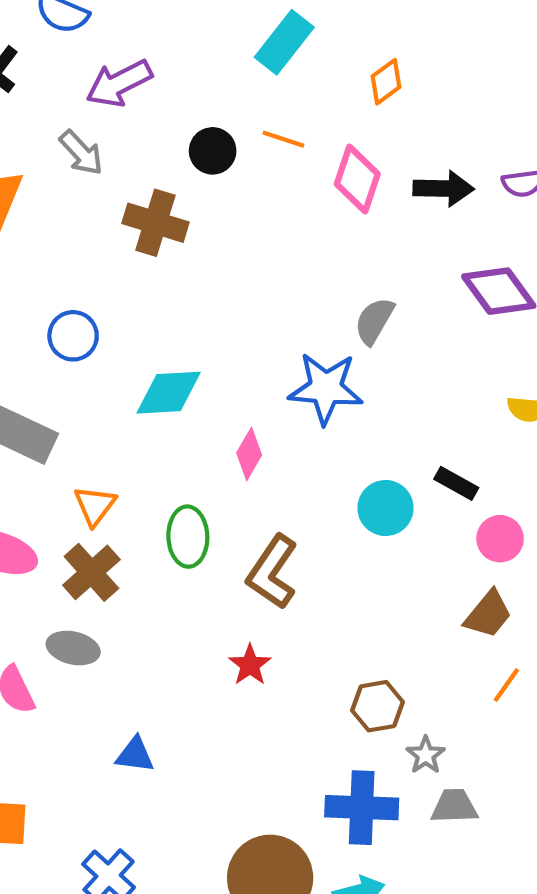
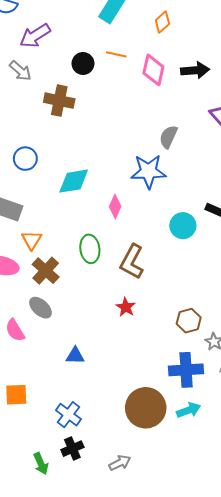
orange triangle: (95, 506) -> (32, 240), moved
gray ellipse: (73, 648) -> (41, 308), turned 35

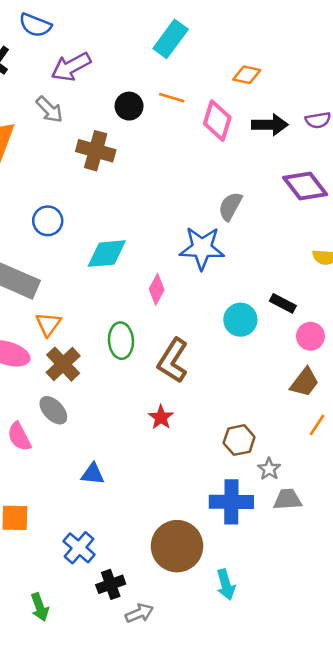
orange diamond: (162, 22) -> (247, 75), moved, turned 50
cyan arrow: (189, 410) -> (226, 585), moved, turned 90
black cross: (72, 449) -> (111, 584), moved

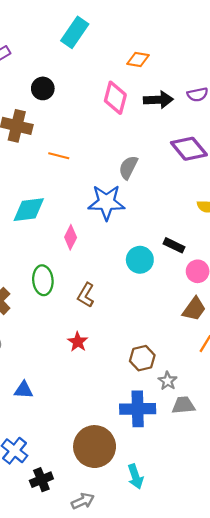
orange line: (172, 98) -> (59, 156), moved
brown L-shape: (173, 361) -> (86, 295), size x0.7
gray arrow: (139, 613) -> (83, 501), moved

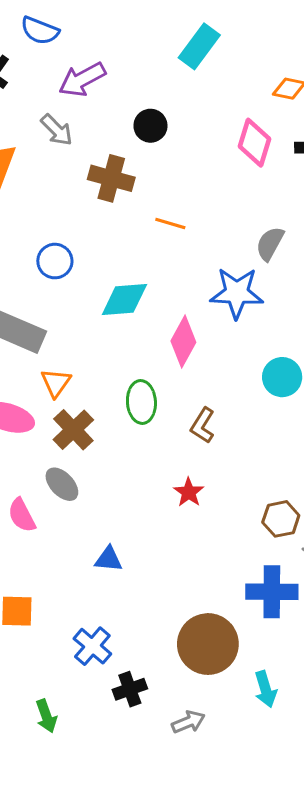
pink diamond: (71, 237) -> (183, 342), size x1.4

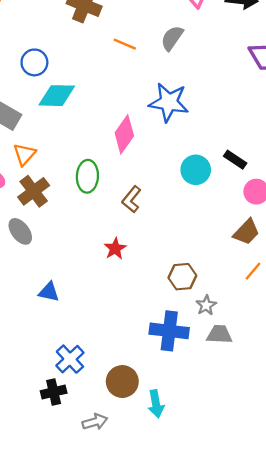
gray semicircle: (270, 244) -> (172, 38), moved
cyan diamond: (124, 300) -> (57, 96), moved
brown circle: (208, 644) -> (122, 382), moved, size x0.7
blue cross: (92, 646) -> (70, 359), moved

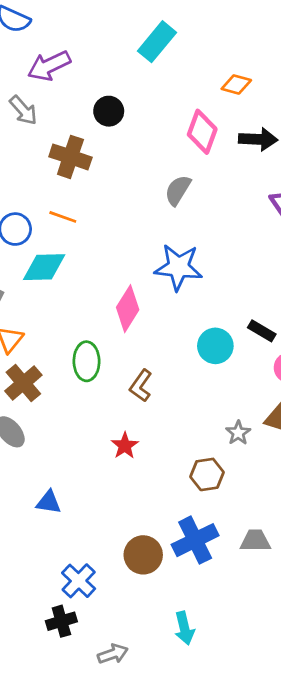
orange line: (125, 44) -> (63, 217), moved
gray star: (206, 305) -> (238, 433), moved
blue cross: (169, 331) -> (195, 540), turned -30
brown circle: (122, 382) -> (143, 555), moved

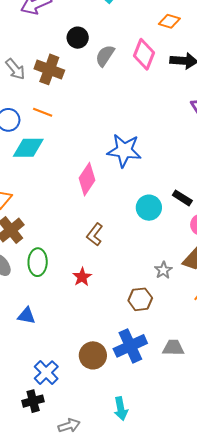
gray arrow: (23, 110) -> (15, 69), moved
gray semicircle: (178, 190) -> (105, 56), moved
green ellipse: (86, 361) -> (38, 262), moved

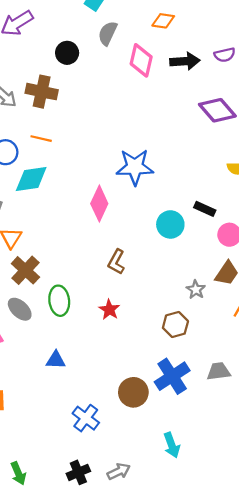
gray semicircle: (105, 56) -> (108, 33), moved
black cross: (33, 401) -> (78, 472), moved

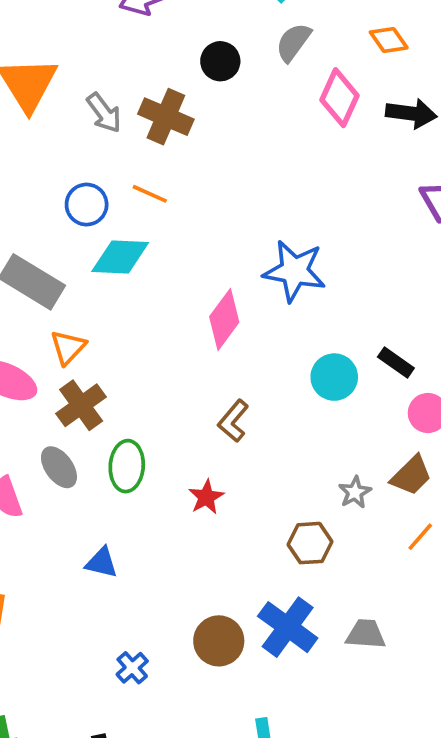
orange diamond: (163, 21) -> (389, 40), turned 35
blue cross: (172, 376) -> (288, 627), turned -32
blue cross: (86, 418) -> (132, 668), size x0.7

